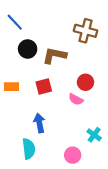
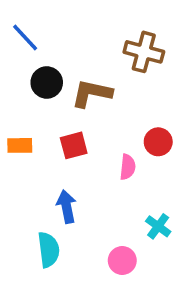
red circle: (85, 82) -> (158, 142), moved
pink semicircle: (76, 99) -> (128, 167), turned -112

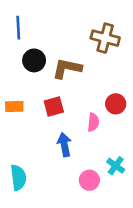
blue line: (25, 38) -> (18, 28), turned 40
blue arrow: (66, 207) -> (64, 145), moved
cyan semicircle: (49, 250) -> (18, 178), moved
pink circle: (122, 260) -> (89, 180), moved

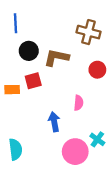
red circle: (116, 104) -> (97, 70), moved
red square: (54, 107) -> (33, 81), moved
pink circle: (89, 180) -> (75, 152), size x1.5

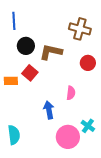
red square: (33, 81) -> (30, 73), turned -35

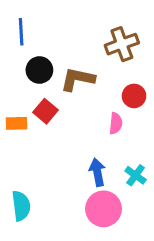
brown cross: (80, 29) -> (122, 44), turned -35
pink semicircle: (71, 93) -> (116, 123), moved
blue arrow: (49, 110) -> (97, 172), moved
cyan cross: (88, 126) -> (136, 175), moved

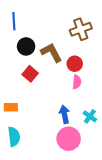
brown L-shape: (78, 79) -> (51, 53), turned 50
red circle: (134, 96) -> (75, 64), moved
orange rectangle: (17, 123) -> (11, 107), moved

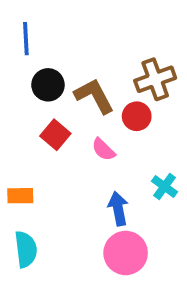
brown cross: (81, 29) -> (155, 79), moved
pink semicircle: (77, 82) -> (103, 150), moved, turned 128
cyan cross: (90, 116) -> (164, 186), moved

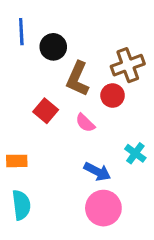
black circle: (48, 85) -> (53, 47), moved
brown L-shape: (94, 96) -> (78, 79), turned -128
blue arrow: (118, 209) -> (97, 172), turned 128

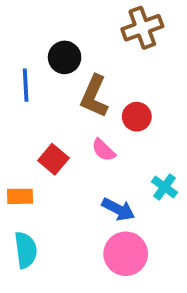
blue line: (21, 32) -> (26, 85), moved
brown cross: (128, 65) -> (142, 28), moved
red square: (46, 111) -> (53, 159), moved

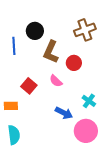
brown cross: (142, 28) -> (85, 30), moved
pink circle: (126, 254) -> (86, 131), moved

